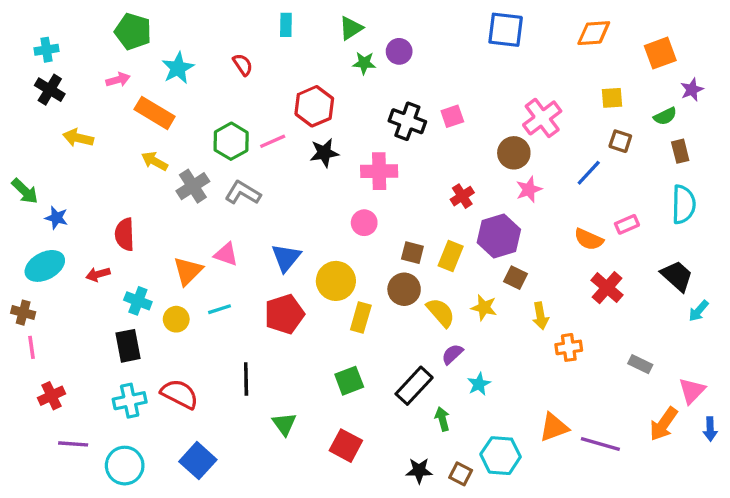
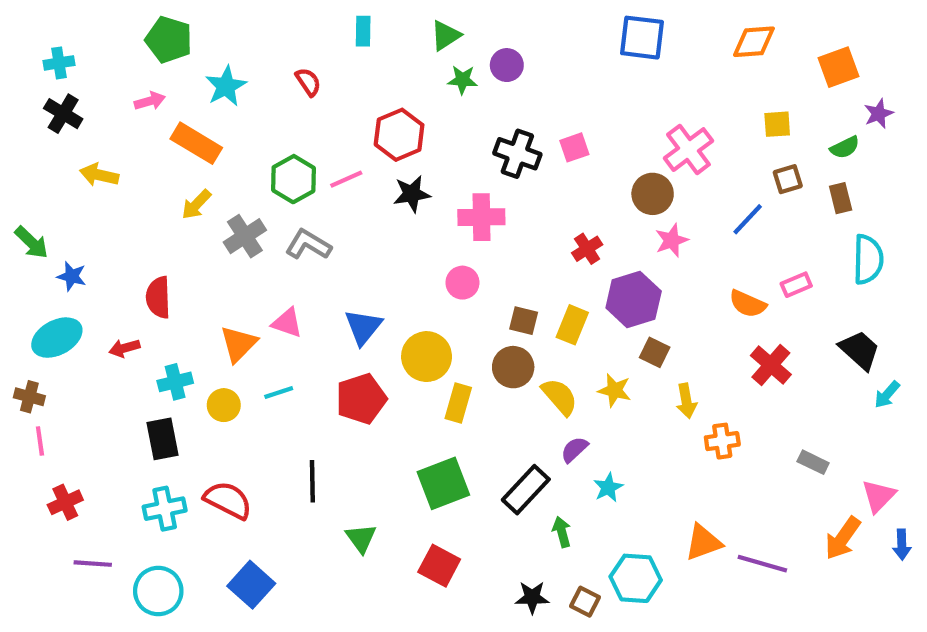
brown square: (620, 141) -> (788, 179), turned -35
brown rectangle: (680, 151) -> (841, 198), moved
yellow arrow: (155, 161) -> (196, 204), turned -75
cyan cross: (138, 301) -> (175, 382), turned -35
green square: (349, 381) -> (443, 483), size x1.4

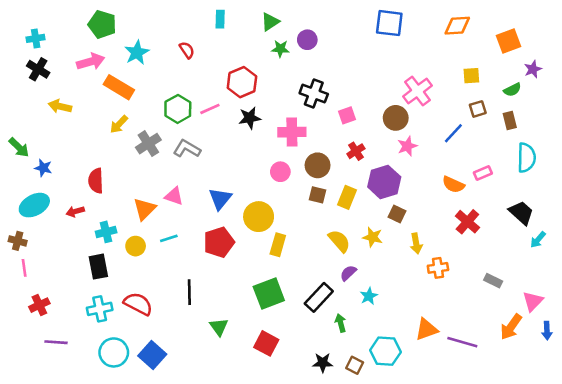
pink arrow: (150, 101) -> (91, 62), size x1.5
pink square: (574, 147) -> (347, 115), moved
brown circle: (513, 367) -> (318, 165), moved
cyan circle: (158, 591) -> (114, 352), moved

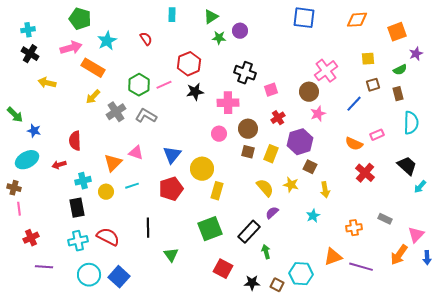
orange cross: (438, 268) -> (354, 228), moved
cyan star: (369, 296) -> (313, 216), moved
red square: (266, 343) -> (223, 269), moved

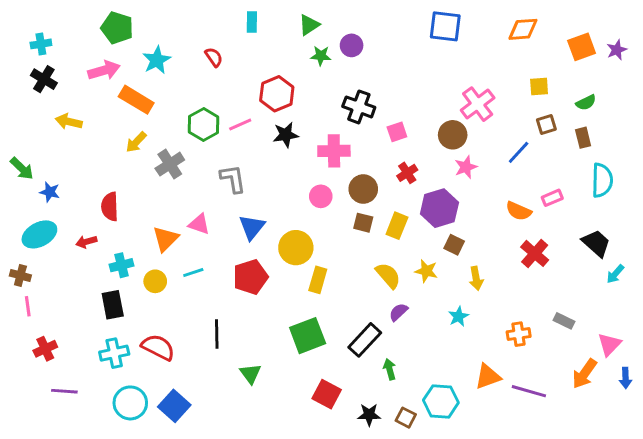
purple star: (416, 54) -> (617, 50), moved
gray L-shape: (146, 116) -> (233, 179), moved, turned 50

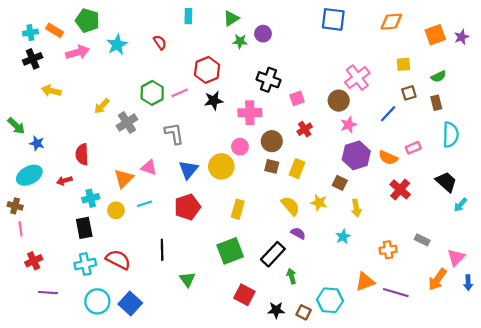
black cross: (44, 79) -> (33, 59), turned 36
orange rectangle: (136, 100) -> (55, 30), moved, size x0.7
purple hexagon: (439, 208) -> (356, 155), moved
yellow circle: (296, 248) -> (221, 166), moved
purple semicircle: (398, 312) -> (298, 233), turned 72

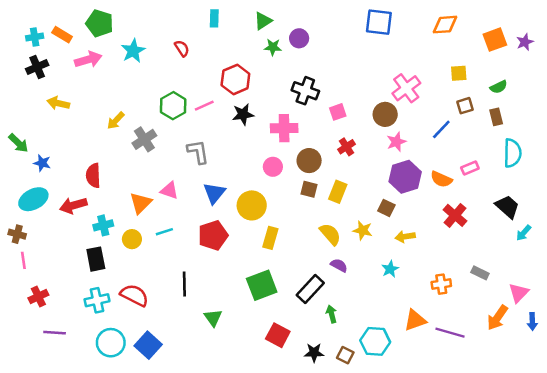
yellow circle: (221, 166) -> (252, 205), moved
red arrow: (64, 181) -> (73, 205), size x1.5
yellow arrow: (356, 208) -> (405, 237), turned 91

